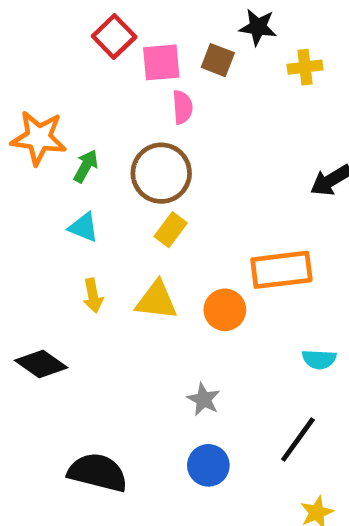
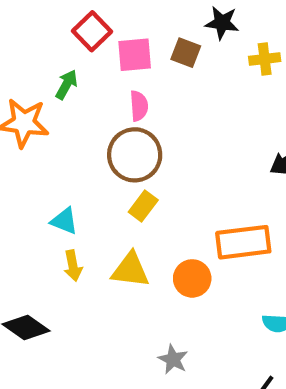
pink semicircle: (182, 107) -> (139, 106), moved
green arrow: (86, 166) -> (66, 85), moved
cyan triangle: (83, 227) -> (64, 221), moved

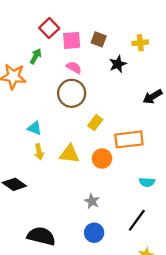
black star: (222, 23) -> (118, 64), moved, turned -30
pink semicircle: (139, 106) -> (74, 67), turned -56
yellow rectangle: (143, 206) -> (95, 123), moved

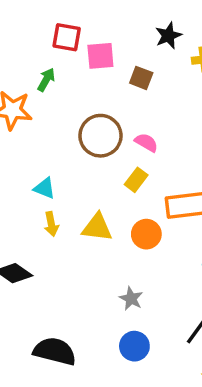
red square: (49, 28) -> (67, 37), turned -36
brown square: (99, 39) -> (141, 78), moved
black star: (118, 64) -> (168, 36), moved
pink semicircle: (74, 67) -> (146, 142), moved

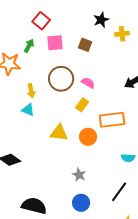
red square: (67, 37) -> (41, 21), turned 30
pink square: (100, 56) -> (55, 43), moved
yellow arrow: (51, 224) -> (31, 91), moved

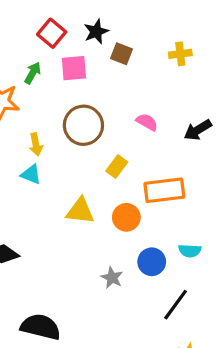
black star: (101, 20) -> (96, 32), moved
brown square: (85, 45) -> (122, 54), moved
pink semicircle: (88, 83) -> (147, 122), moved
blue circle: (81, 203) -> (152, 262), moved

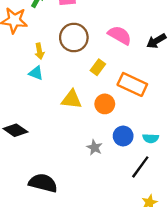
pink semicircle: (147, 122) -> (120, 35), size x1.5
orange rectangle: (164, 190) -> (132, 84), turned 32
cyan semicircle: (190, 251) -> (151, 138), moved

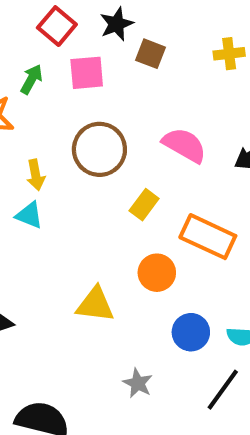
yellow triangle: (72, 99) -> (95, 305), moved
gray star: (94, 147) -> (138, 383), moved

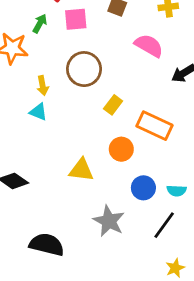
pink semicircle: (184, 145) -> (149, 46), moved
gray star: (138, 383) -> (109, 221), size x1.6

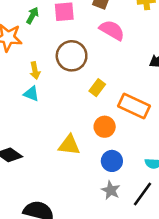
pink semicircle: (149, 46) -> (112, 30), moved
blue circle: (143, 188) -> (112, 161), moved
gray star: (109, 221) -> (111, 190), moved, size x0.7

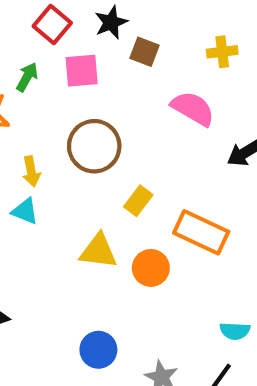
pink semicircle: (112, 30) -> (193, 108), moved
yellow triangle: (69, 145) -> (98, 251), moved
blue circle: (112, 161) -> (98, 350), moved

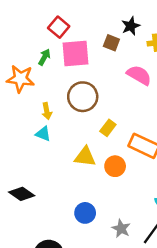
black star: (111, 22) -> (131, 26), moved
pink square: (82, 71) -> (76, 54), size x1.4

